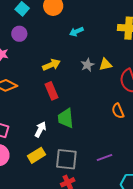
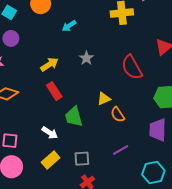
yellow triangle: (105, 64) -> (104, 99), moved
orange semicircle: (118, 111) -> (118, 115), moved
white arrow: (40, 129) -> (50, 133), turned 105
gray square: (66, 159) -> (82, 159), size x0.7

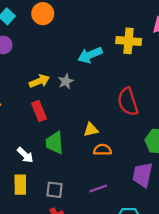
cyan arrow: (69, 26) -> (90, 55), moved, size x1.5
gray star: (86, 58) -> (66, 81), moved
orange semicircle: (118, 115) -> (102, 150), turned 112
yellow rectangle: (51, 160) -> (20, 185), turned -60

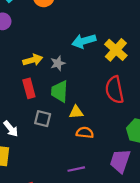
yellow cross: (129, 41) -> (116, 50), moved, turned 30
green trapezoid: (55, 143) -> (60, 91), moved
gray square: (54, 190) -> (43, 119), moved

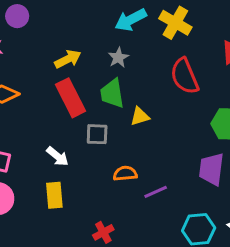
gray star: (58, 63) -> (118, 57), moved
red rectangle: (29, 88) -> (71, 98), size x1.4
orange semicircle: (85, 133) -> (125, 174), moved

